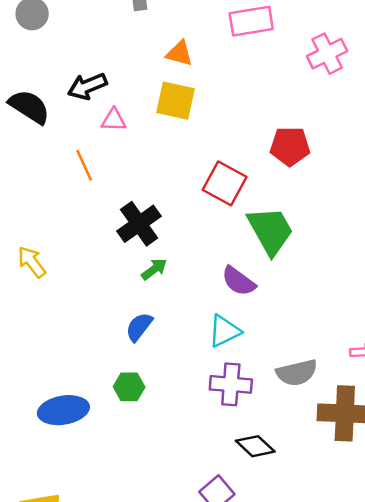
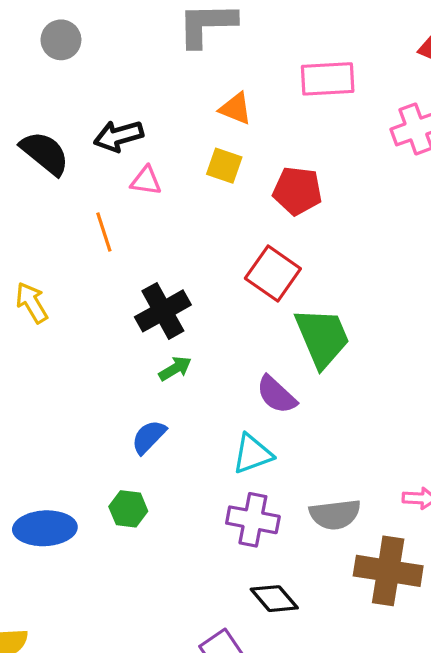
yellow square: (176, 101) -> (224, 166), size x0.7
red pentagon: (290, 146) -> (297, 191), moved
yellow arrow: (32, 262) -> (32, 303), moved

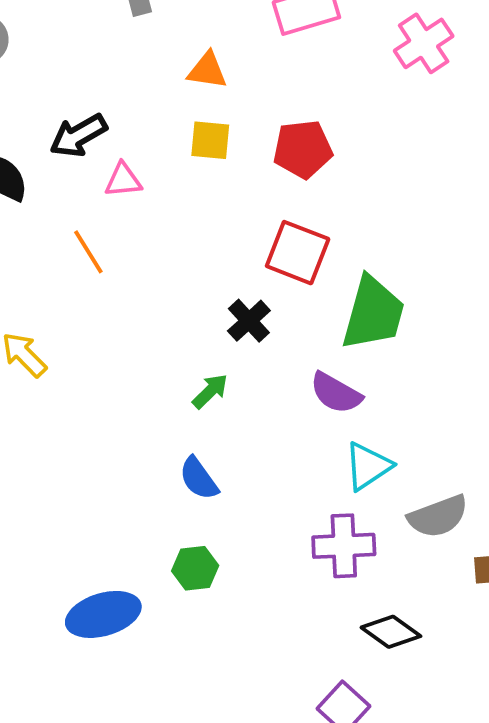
black cross: (163, 311) -> (249, 321), moved, size x0.7
green trapezoid: (322, 337) -> (373, 313), turned 52
blue semicircle: (149, 437) -> (199, 478), turned -66
cyan triangle: (252, 454) -> (368, 466), moved

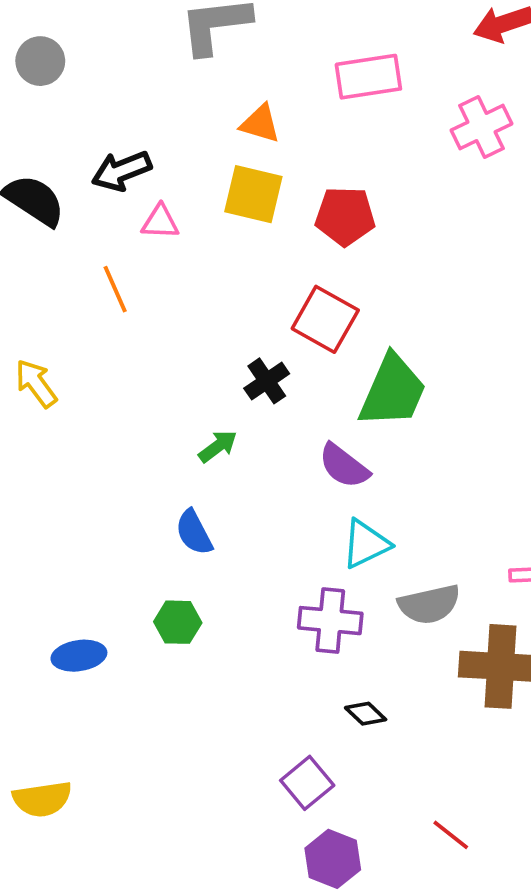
yellow square: (210, 140) -> (253, 194), size x1.4
blue ellipse: (103, 614) -> (79, 656), size x0.7
black diamond: (391, 632) -> (366, 714), size x0.7

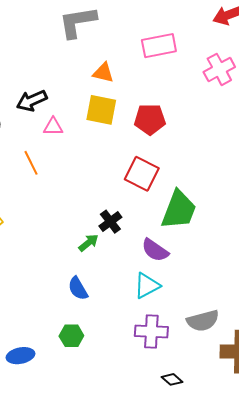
black cross: (267, 381) -> (110, 222), moved
cyan triangle: (366, 544) -> (147, 286), moved

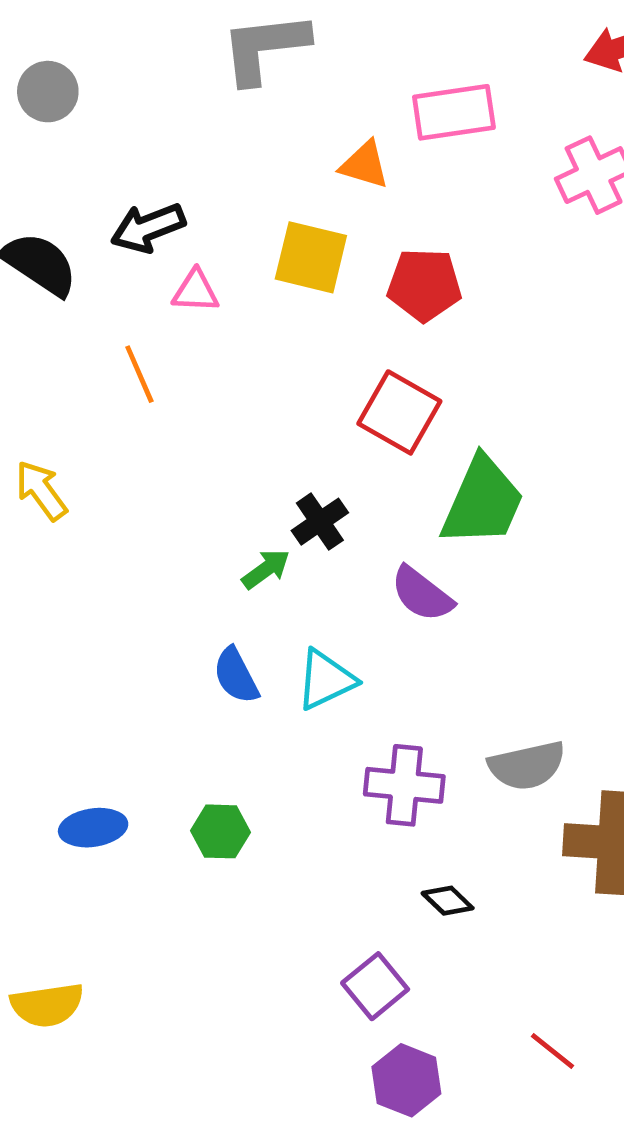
orange triangle: (103, 73) -> (365, 165), moved
cyan triangle: (147, 286) -> (326, 680), moved
green hexagon: (71, 336) -> (221, 831), moved

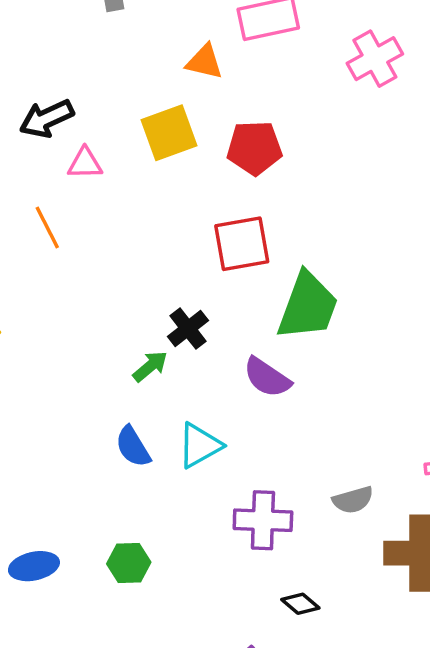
yellow square: (311, 257) -> (169, 133), turned -30
red square: (399, 412) -> (242, 244), turned -36
gray semicircle: (527, 766) -> (353, 500), size x0.7

